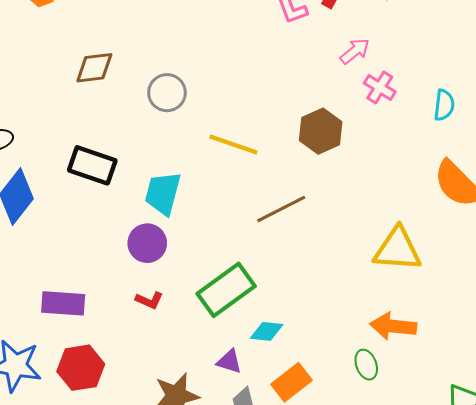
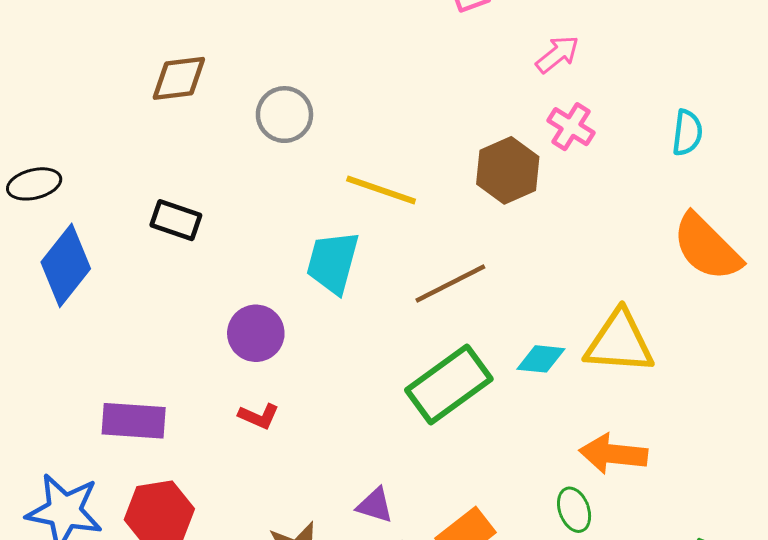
pink cross: (380, 87) -> (571, 127), moved
black rectangle: (92, 165) -> (176, 220), size x0.7
cyan trapezoid: (163, 193) -> (333, 262), moved
green rectangle: (226, 290) -> (449, 385), moved
cyan diamond: (267, 331) -> (541, 359), moved

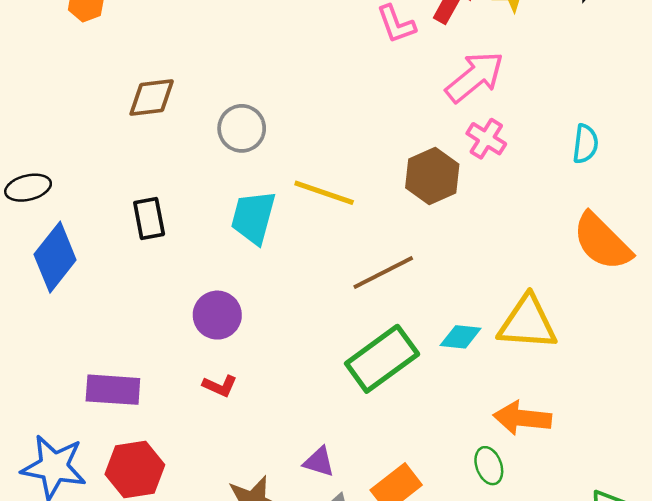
pink arrow: (557, 54) -> (475, 77), size x1.6
black rectangle: (176, 220) -> (149, 219), turned 60
cyan trapezoid: (333, 262) -> (253, 217), moved

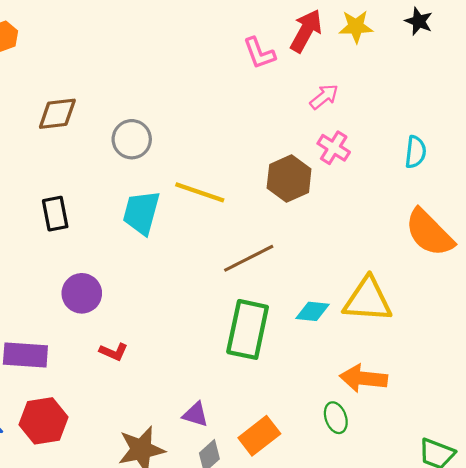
pink arrow: (475, 77) -> (324, 97), size x0.6
purple circle: (217, 315) -> (82, 293), moved
green rectangle: (382, 359) -> (248, 329), turned -42

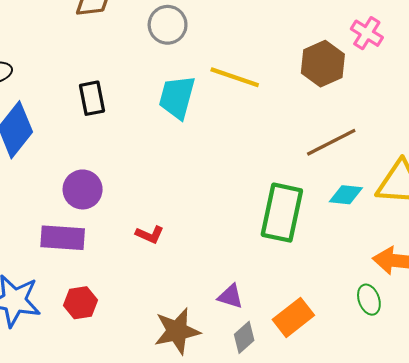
brown line: (249, 258) -> (331, 142), moved
purple circle: (82, 293) -> (83, 189), moved
red hexagon: (44, 421) -> (80, 303), size x0.7

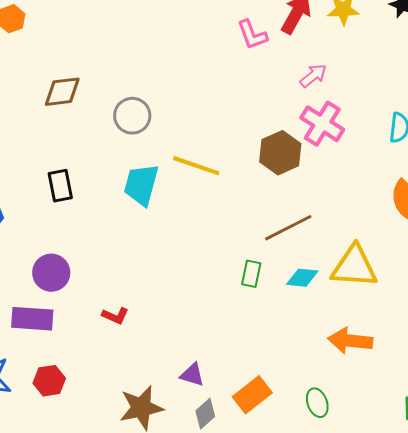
pink cross: (367, 33) -> (322, 124), size x1.4
green rectangle: (282, 213) -> (251, 274), moved, size x0.5
green ellipse: (369, 300) -> (317, 403), moved

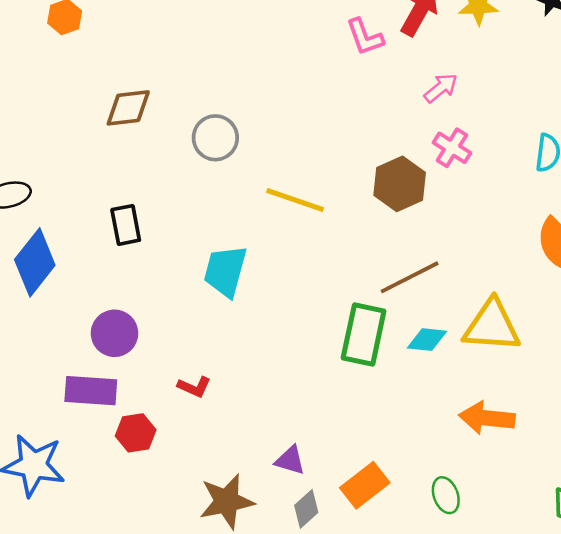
pink cross: (322, 124) -> (452, 148), size x0.7
cyan trapezoid: (141, 185) -> (225, 271), moved
green rectangle: (251, 274) -> (364, 335), size x1.8
red hexagon: (49, 381) -> (136, 433), moved

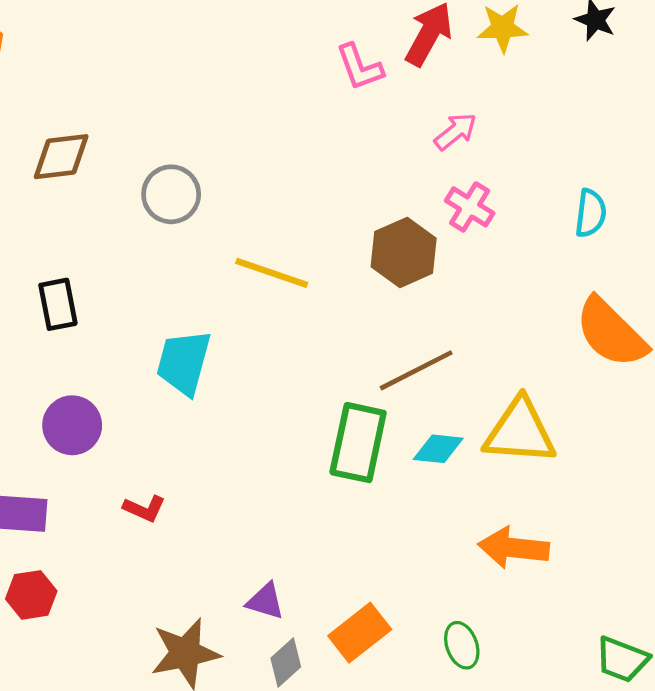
purple circle: (114, 333) -> (72, 425), moved
red hexagon: (136, 433) -> (31, 595), moved

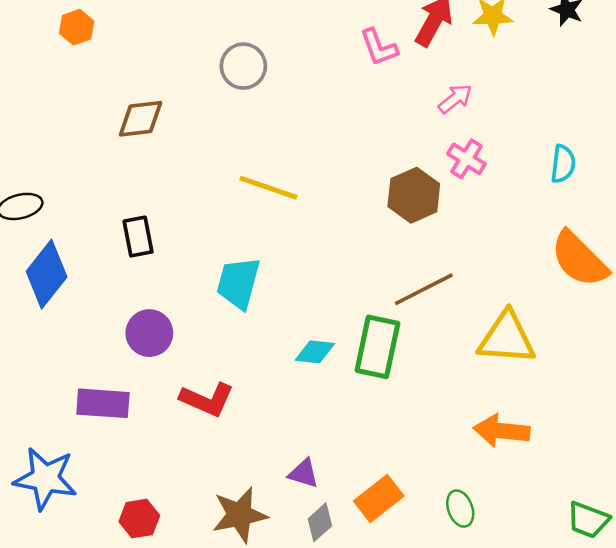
gray circle: (171, 194) -> (243, 66), moved
yellow line: (272, 273) -> (268, 188), moved
cyan diamond: (438, 449) -> (315, 352), moved
red L-shape: (144, 509) -> (207, 400), size x1.6
red hexagon: (31, 595) -> (139, 519), moved

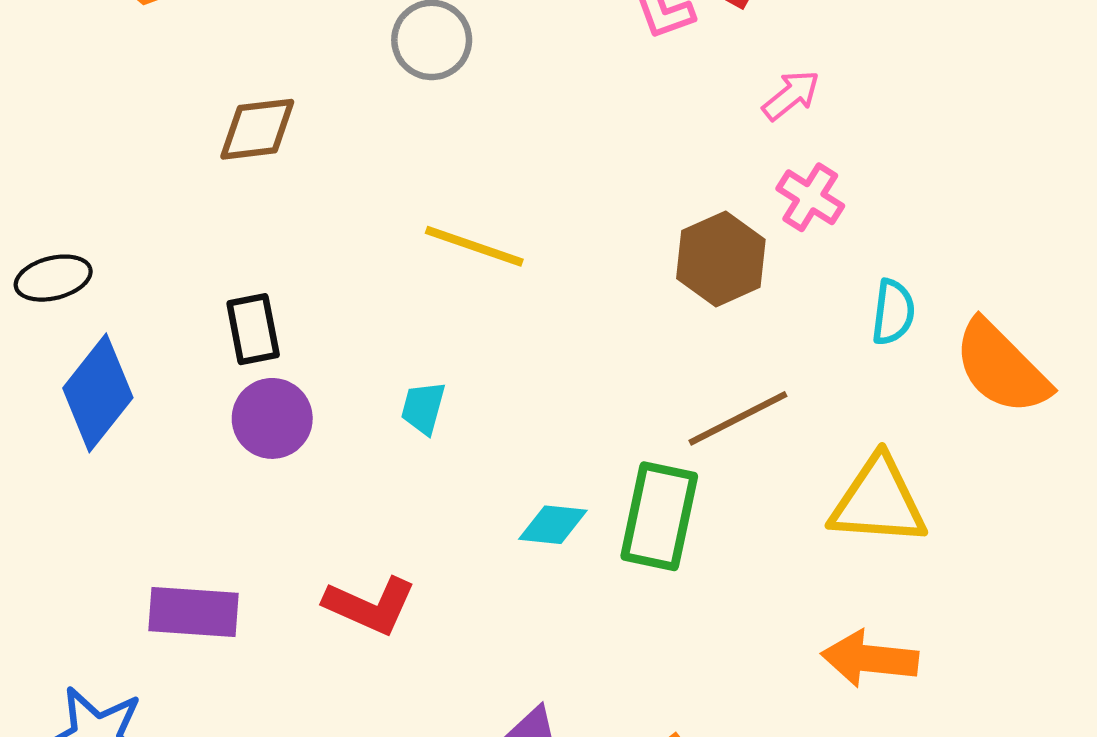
cyan semicircle: (563, 164) -> (893, 312), moved
cyan trapezoid: (238, 283) -> (423, 408), size x0.6
purple circle: (149, 333) -> (272, 418), moved

